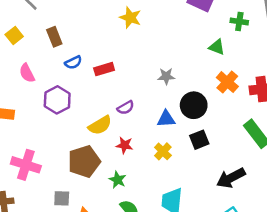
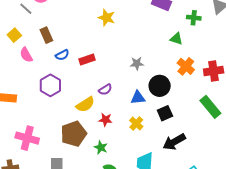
pink semicircle: (27, 73) -> (26, 55), moved
black arrow: (231, 178) -> (174, 142), moved

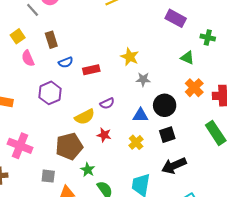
yellow star: (107, 18) -> (130, 57), moved
green star: (101, 147) -> (88, 170), moved

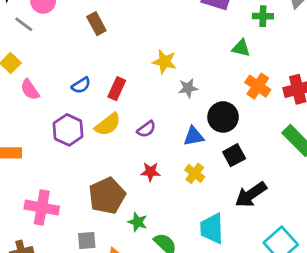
brown rectangle: (51, 40) -> (96, 24), moved
red rectangle: (91, 70) -> (117, 89), turned -42
yellow semicircle: (85, 117) -> (108, 124), moved

